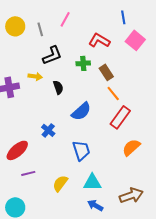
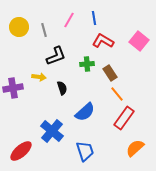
blue line: (123, 17) -> (94, 18), moved
blue cross: (48, 130) -> (52, 131), size x1.6

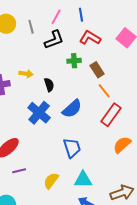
black L-shape: (56, 56) -> (54, 40), moved
blue cross: (52, 131) -> (39, 113), moved

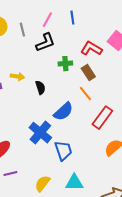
red L-shape: (90, 38) -> (91, 49), moved
orange line: (104, 91) -> (85, 94), moved
blue cross: (39, 113) -> (40, 133), moved

